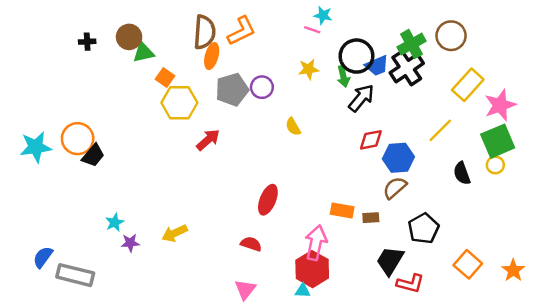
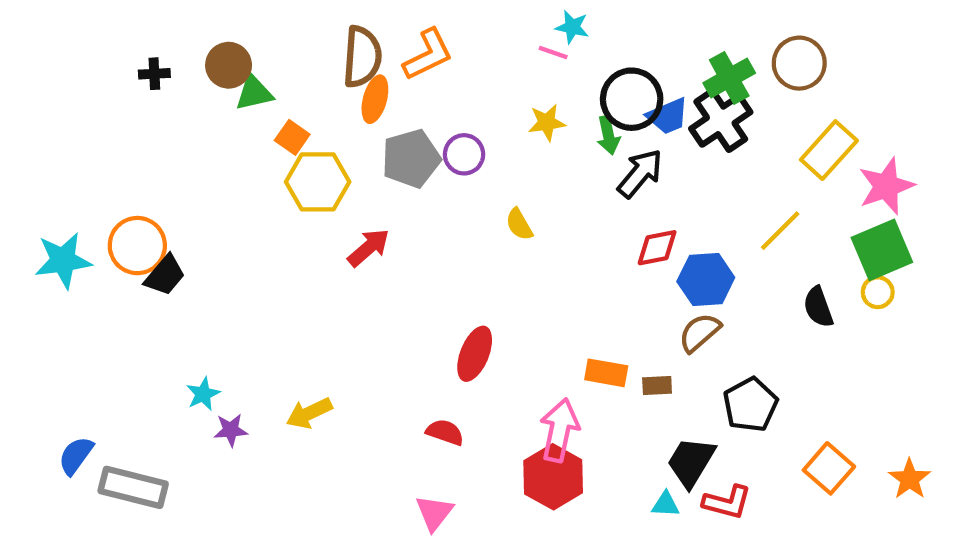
cyan triangle: (303, 291) -> (666, 504), moved

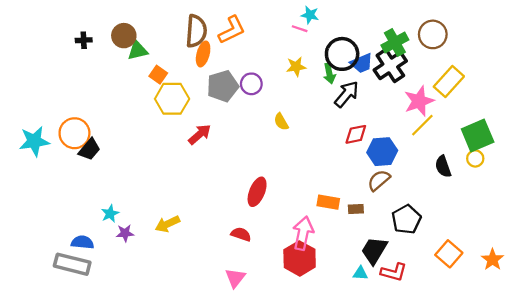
pink star: (886, 186) -> (419, 101), moved
blue semicircle: (76, 456) -> (82, 242), moved, turned 60

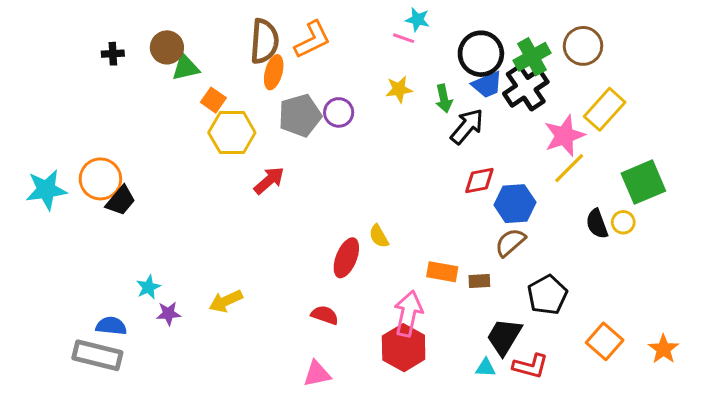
black circle: (342, 54) -> (481, 54), moved
yellow semicircle: (281, 122) -> (379, 236), moved
yellow circle: (475, 158) -> (623, 222), moved
pink triangle: (235, 278) -> (317, 374), turned 40

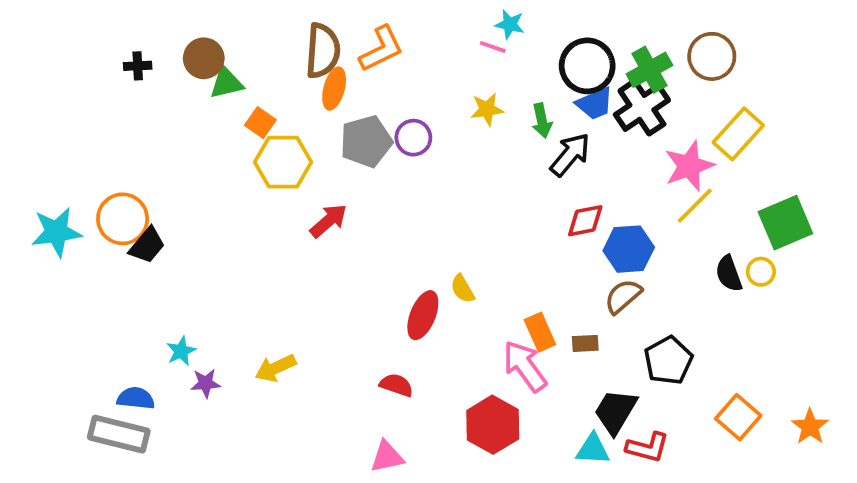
orange rectangle: (442, 272) -> (540, 332), turned 56
pink arrow: (408, 314) -> (525, 366), moved, turned -48
cyan triangle: (486, 368) -> (593, 449), size x1.4

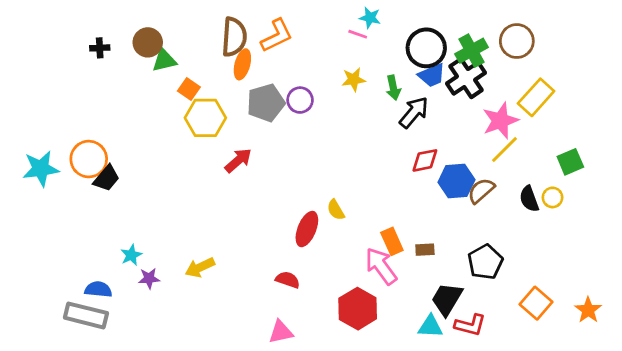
green square: (785, 223) -> (570, 162), size x0.7
brown semicircle: (623, 296) -> (481, 191), moved

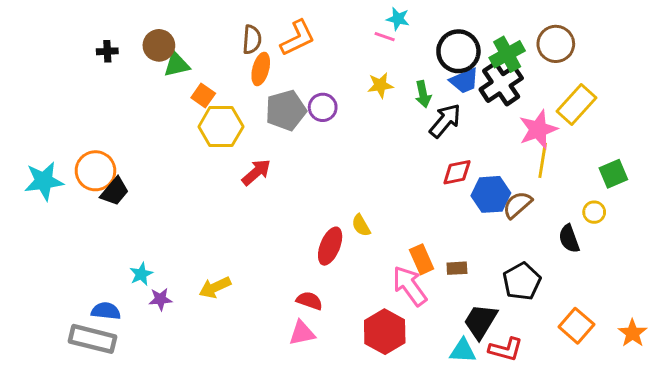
brown semicircle: (234, 37) -> (252, 39), size x0.7
yellow line: (504, 149) -> (543, 160), turned -36
black semicircle: (529, 199) -> (569, 239), moved
pink triangle: (281, 332) -> (302, 333), moved

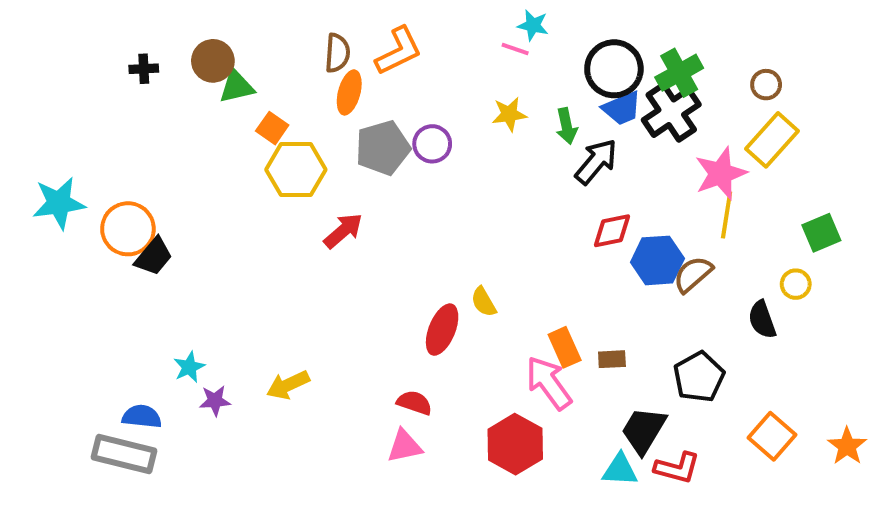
brown circle: (556, 44) -> (766, 85), moved, size x0.6
cyan star: (44, 181) -> (59, 203), moved

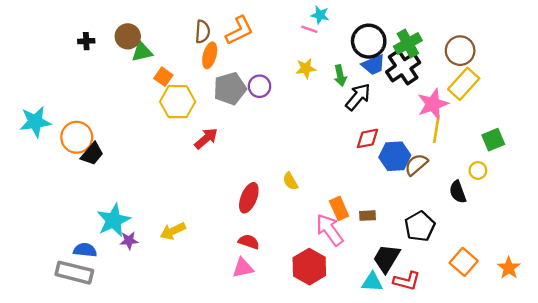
brown circle: (766, 85) -> (460, 51), size x1.6
red ellipse: (442, 330) -> (249, 198), moved
cyan star: (189, 367) -> (114, 220), size x1.8

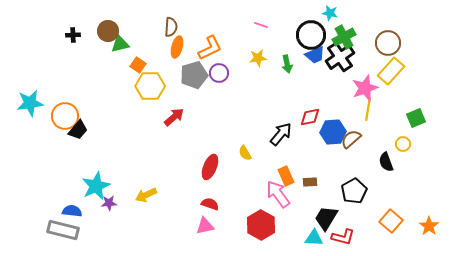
cyan star: (320, 15) -> (330, 13), moved
orange L-shape: (239, 30) -> (210, 48), moved
black arrow: (358, 97) -> (281, 134), moved

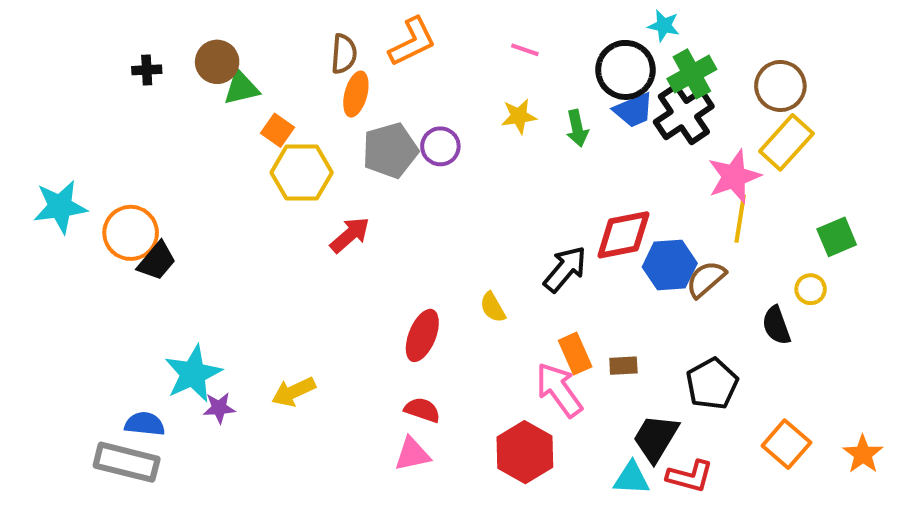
orange L-shape: (210, 48) -> (412, 42), moved
red diamond: (310, 117) -> (623, 235), size x1.4

